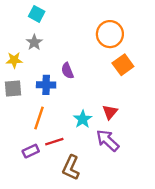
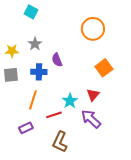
gray star: (34, 42) -> (35, 44), moved
orange square: (123, 65) -> (104, 68), moved
red line: (54, 142) -> (54, 115), moved

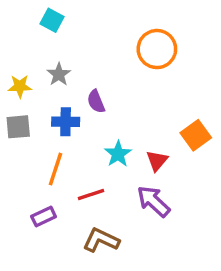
orange square: (104, 68) -> (196, 135), moved
cyan star: (70, 101) -> (118, 154), moved
brown L-shape: (60, 142) -> (101, 240), turned 90

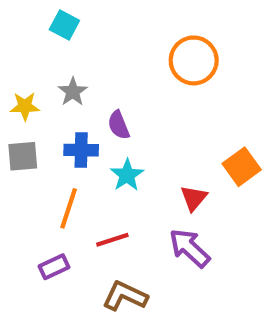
cyan star: (118, 154) -> (127, 175), moved

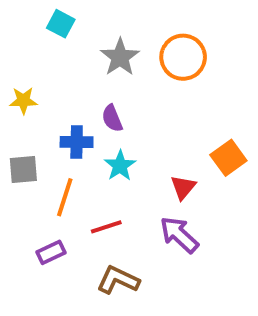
gray star: (73, 92) -> (120, 57), moved, size x1.4
gray square: (23, 156) -> (23, 170), moved

